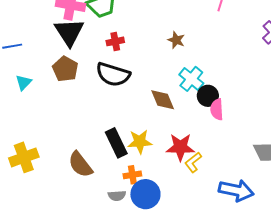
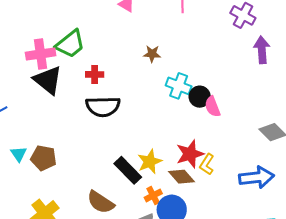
red cross: (115, 41) -> (95, 74), turned 30
brown pentagon: (65, 69) -> (44, 158), moved
cyan triangle: (24, 82) -> (19, 154), moved
brown diamond: (163, 100) -> (181, 177), moved

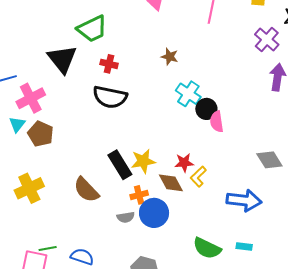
pink cross: (41, 54) -> (31, 98), moved, turned -32
red star: (190, 154) -> (184, 163), size x0.7

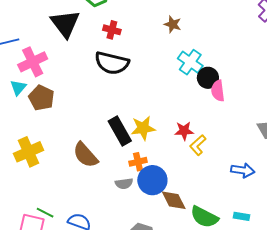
brown diamond: (171, 183) -> (174, 200), moved
blue arrow: (244, 200) -> (243, 170), size x0.7
green line: (48, 248) -> (45, 213), turned 36

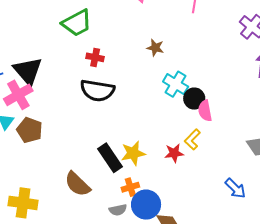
black triangle: (65, 24) -> (28, 71), moved
yellow L-shape: (198, 145) -> (192, 139), moved
yellow cross: (28, 152) -> (23, 203), moved, turned 36
blue arrow: (243, 170) -> (235, 188), turned 40

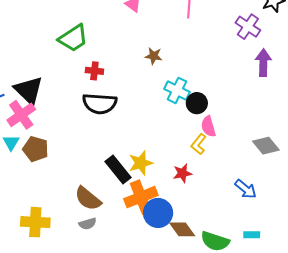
pink semicircle: (205, 111) -> (208, 126), moved
red star: (174, 153) -> (182, 173), moved
orange cross: (130, 187) -> (141, 197), size x1.8
gray semicircle: (118, 210) -> (88, 224), moved

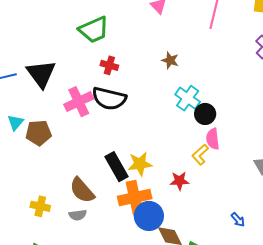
pink cross: (21, 115) -> (79, 102), moved
brown pentagon: (36, 149) -> (38, 133), turned -30
blue arrow: (246, 189) -> (238, 220), moved, size x0.7
yellow cross: (35, 222) -> (40, 206), moved, size x0.7

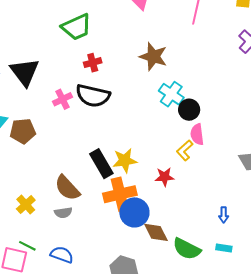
brown star: (170, 60) -> (153, 56), size x1.6
red cross: (109, 65) -> (93, 63), turned -30
pink cross: (79, 102) -> (63, 99), size x0.7
yellow cross: (40, 206) -> (26, 205), turned 36
blue arrow: (238, 220) -> (224, 215), turned 42

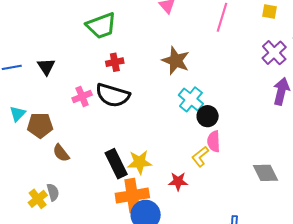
black triangle: (25, 72) -> (46, 67), size x0.6
brown semicircle: (67, 188) -> (61, 153), moved, size x0.7
gray semicircle: (63, 213) -> (53, 192), moved, turned -102

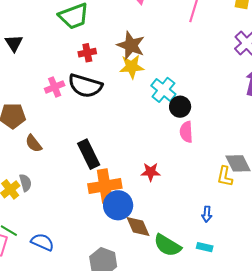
brown star: (176, 61) -> (131, 45), moved
black triangle: (46, 67) -> (14, 43), moved
yellow L-shape: (200, 157) -> (225, 176), moved, turned -40
yellow star: (140, 162) -> (132, 67), moved

